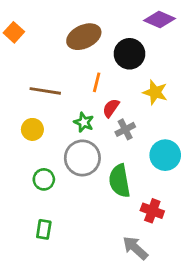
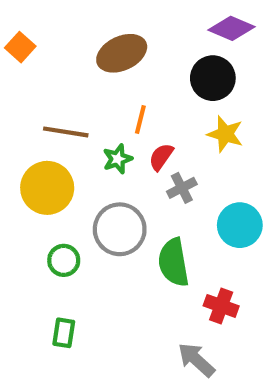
black circle: (129, 54) -> (213, 78), moved
green star: (84, 122) -> (118, 159), moved, turned 30
yellow circle: (32, 129) -> (47, 188), size x1.6

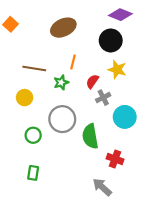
red semicircle: (161, 157) -> (92, 81), moved
yellow circle: (47, 188) -> (25, 98), size x0.6
gray cross: (182, 188) -> (103, 98), moved

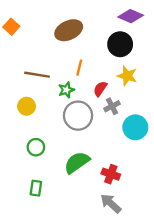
gray circle: (62, 119) -> (78, 116), moved
green semicircle: (90, 136) -> (77, 162), moved, turned 65
red cross: (115, 159) -> (111, 174), moved

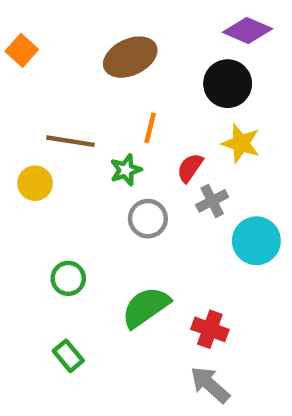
yellow circle: (27, 106) -> (35, 183), moved
gray circle: (78, 116) -> (148, 219), size x0.7
green rectangle: (36, 188) -> (68, 356), turned -49

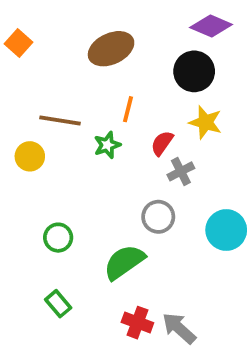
gray circle: (148, 219) -> (158, 217), moved
cyan circle: (256, 241) -> (226, 230), moved
red cross: (210, 329) -> (137, 323), moved

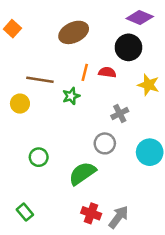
yellow star: (205, 122) -> (148, 85), moved
red semicircle: (162, 143) -> (107, 72), moved, turned 63
green rectangle: (58, 304) -> (25, 212), moved
gray arrow: (179, 328) -> (118, 217), turned 85

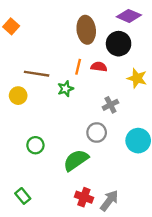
brown ellipse: (74, 32) -> (86, 30), moved, turned -72

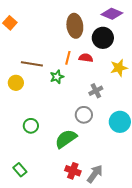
yellow star: (137, 78) -> (119, 68), turned -30

